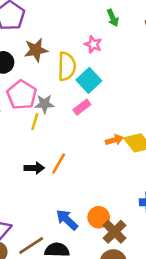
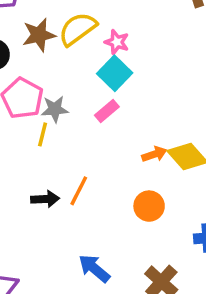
pink star: (93, 44) -> (117, 42), moved
yellow semicircle: (67, 66) -> (78, 29), moved, turned -124
orange circle: (99, 217) -> (149, 206), moved

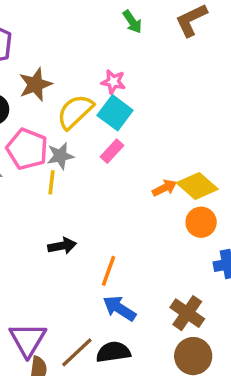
yellow semicircle: (78, 29) -> (75, 112), moved
orange line: (79, 191) -> (109, 271), moved
orange circle: (149, 206) -> (201, 222), moved

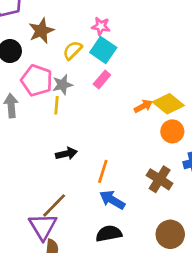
yellow semicircle: (75, 112) -> (73, 50), size x0.7
brown cross: (187, 313) -> (160, 179), moved
brown line: (77, 352) -> (54, 205), moved

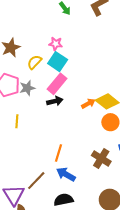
pink rectangle: (102, 79) -> (57, 84), size x1.5
yellow line: (56, 105) -> (17, 121), moved
black arrow: (66, 154) -> (55, 101), moved
brown line: (54, 205) -> (36, 181), moved

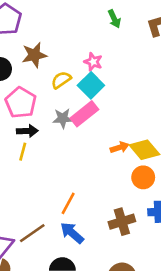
gray star: (27, 88) -> (63, 118), moved
black arrow: (55, 101) -> (27, 131), moved
brown cross: (101, 158) -> (122, 222), turned 30

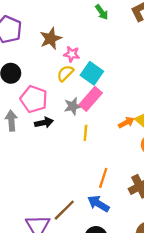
brown star: (34, 55) -> (51, 39), moved
pink star: (93, 62) -> (72, 54), moved
yellow line: (23, 152) -> (85, 133), moved
orange line: (68, 203) -> (103, 178), moved

